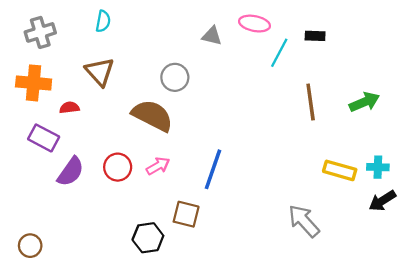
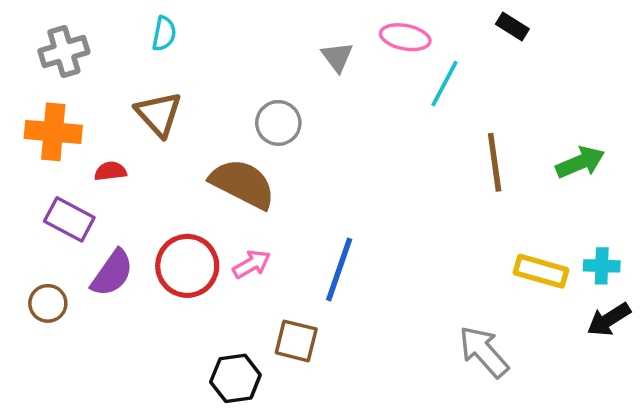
gray triangle: (212, 36) -> (337, 57), turned 40
black rectangle: (315, 36) -> (512, 26), moved, turned 30
red circle: (118, 167) -> (187, 266), size x1.4
brown circle: (30, 246) -> (48, 303), moved

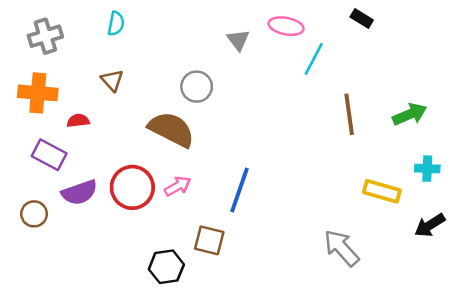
brown triangle: (159, 114) -> (112, 80), size x0.7
cyan cross: (602, 266) -> (427, 169), moved
purple semicircle: (112, 273) -> (79, 192), turned 36

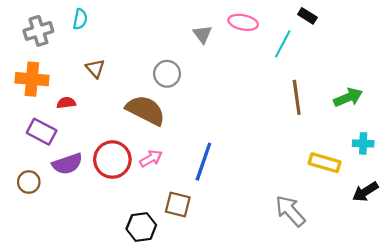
cyan semicircle: (116, 24) -> (80, 19), moved
cyan line: (314, 59) -> (283, 44), moved

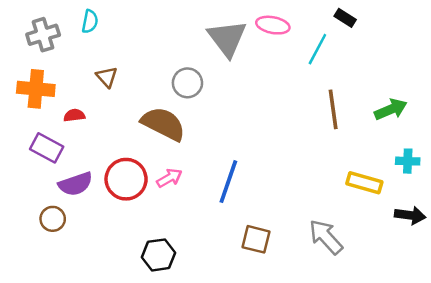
gray triangle: (202, 34) -> (227, 38), size x1.8
brown circle: (29, 182) -> (53, 219), moved
black arrow: (365, 192) -> (410, 215), turned -140
brown square: (178, 205) -> (256, 239), moved

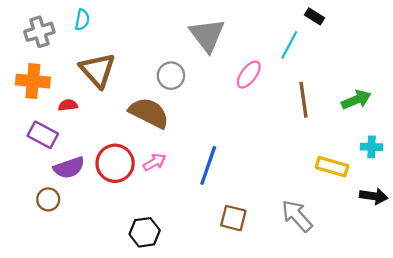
pink ellipse: (273, 25) -> (249, 75), moved, turned -64
brown triangle: (107, 77) -> (98, 70), size x1.8

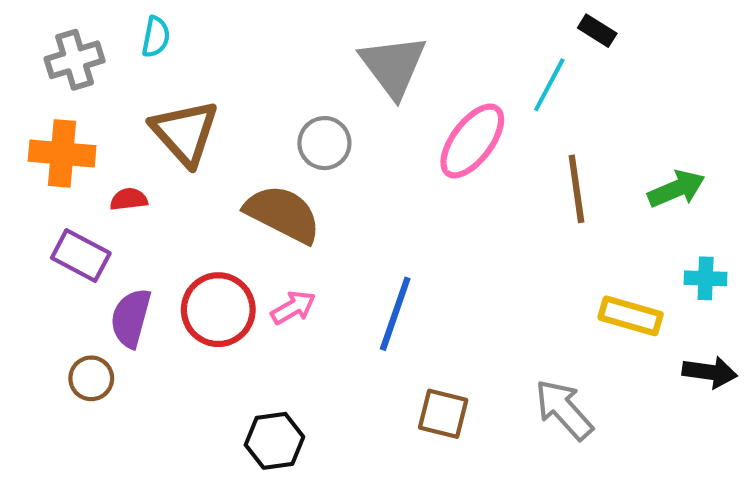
pink ellipse: (249, 75) -> (472, 141), size x1.4
purple semicircle: (69, 168) -> (131, 318), turned 124

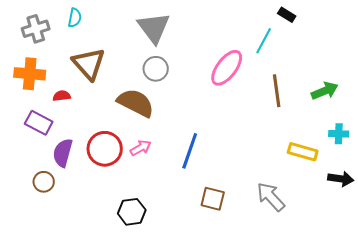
gray triangle: (393, 66) -> (154, 28), moved

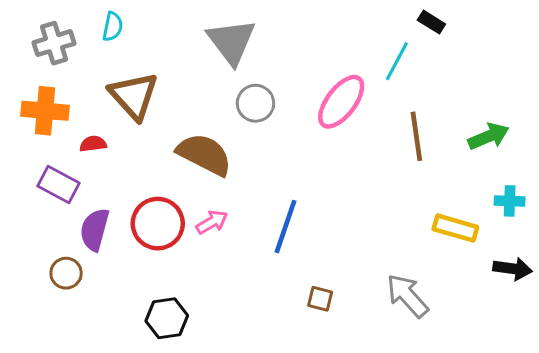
gray circle: (156, 69) -> (255, 103), moved
brown square: (213, 199) -> (320, 299), size x0.7
black hexagon: (132, 212) -> (167, 318), moved

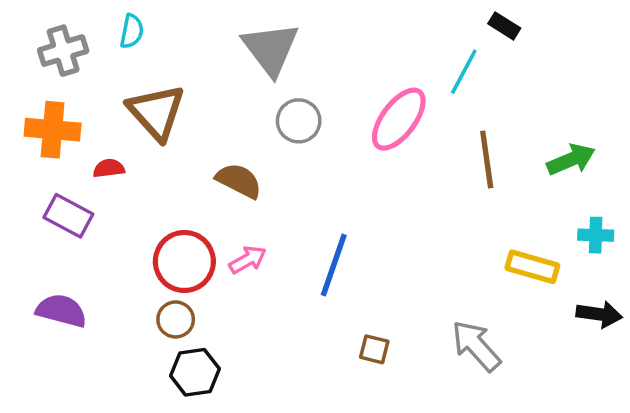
brown semicircle: (204, 154) -> (239, 181), size x0.7
purple semicircle: (95, 230) -> (61, 311), moved, turned 90
brown circle: (66, 273) -> (176, 319), moved

